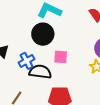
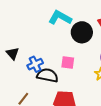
black circle: (43, 34) -> (82, 32), moved

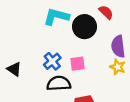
blue cross: (35, 64) -> (52, 61), moved

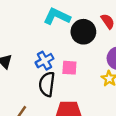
black semicircle: (59, 83) -> (47, 84), turned -90

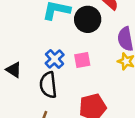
black semicircle: (47, 84) -> (48, 85), moved

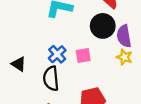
black circle: (88, 19) -> (103, 26), moved

